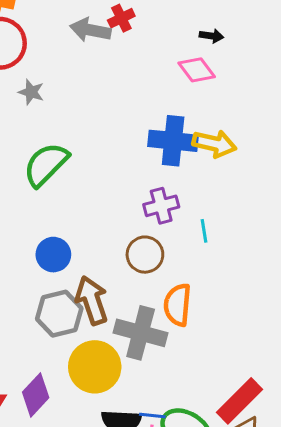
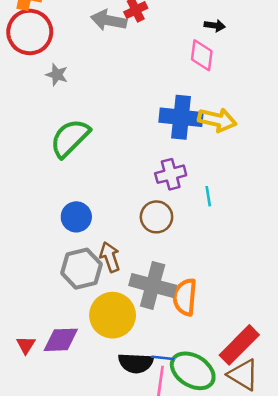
pink diamond: (197, 70) -> (202, 55), turned 44
brown arrow: (92, 300) -> (110, 257), size x0.7
orange semicircle: (177, 305) -> (185, 297), moved
purple diamond: (36, 395) -> (61, 340), turned 45

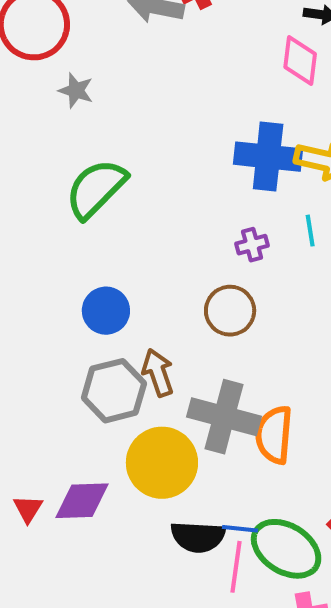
purple cross: (171, 174) -> (252, 245), size x0.7
cyan line: (208, 196) -> (310, 231), moved

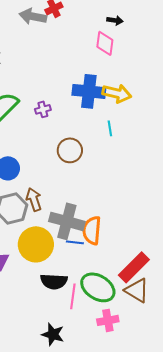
purple cross: (252, 245) -> (43, 109), moved
brown circle: (230, 311) -> (70, 150), moved
blue line: (240, 529) -> (75, 242), moved

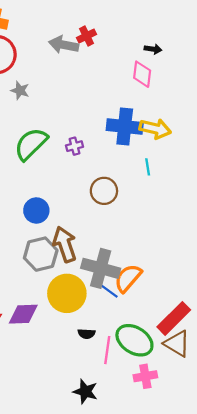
brown arrow: (34, 199) -> (65, 244), size x1.4
orange semicircle: (92, 230) -> (128, 278), turned 36
blue line: (75, 242) -> (109, 291), turned 30
black semicircle: (54, 281) -> (87, 334), size x0.6

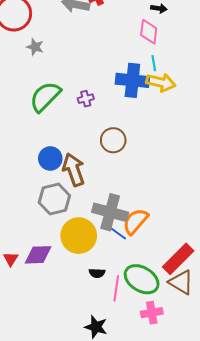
cyan line: (148, 167) -> (154, 63), moved
brown arrow: (65, 244) -> (74, 170), moved

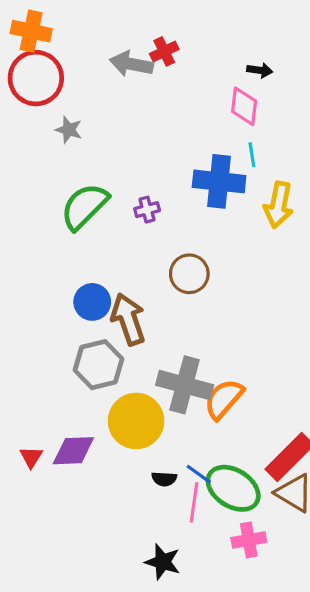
yellow arrow: (161, 82) -> (279, 205), moved, turned 88
blue line: (118, 234) -> (199, 474), moved

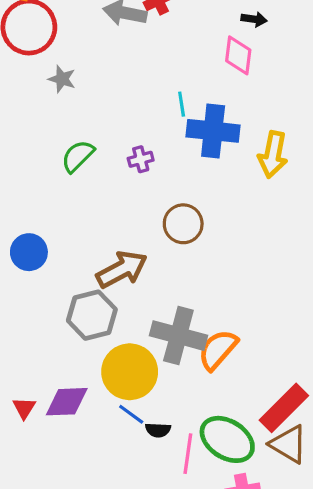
cyan line: (252, 155) -> (182, 104), moved
green semicircle: (84, 206) -> (78, 156), size x0.7
blue circle: (92, 302) -> (29, 252), moved
brown arrow: (128, 319) -> (122, 269), turned 81
blue line: (199, 474) -> (131, 414), moved

